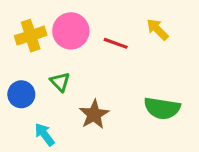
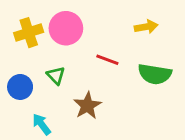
yellow arrow: (157, 29) -> (146, 27), turned 125
red line: (116, 43) -> (107, 60), moved
green semicircle: (162, 108) -> (155, 74), moved

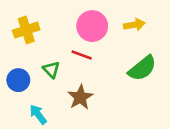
pink circle: (66, 28) -> (92, 26), moved
red line: (107, 60) -> (82, 55), moved
green semicircle: (155, 74) -> (142, 68), turned -48

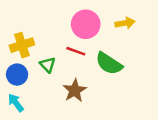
yellow cross: (26, 30) -> (22, 45), moved
green semicircle: (142, 68) -> (109, 63), moved, turned 72
cyan arrow: (38, 114) -> (16, 103), moved

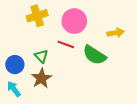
yellow arrow: (125, 23) -> (116, 33), moved
yellow cross: (22, 45) -> (37, 16), moved
brown star: (75, 90) -> (41, 78), moved

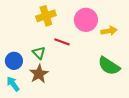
yellow cross: (37, 16) -> (46, 16), moved
pink circle: (74, 21) -> (86, 20), moved
green semicircle: (94, 55) -> (109, 66), moved

